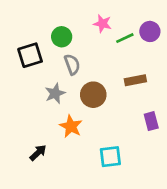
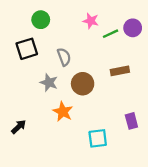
green circle: (62, 37) -> (41, 20), moved
gray star: (55, 93) -> (49, 83), turned -30
purple rectangle: (151, 121) -> (131, 121), moved
black arrow: (38, 153) -> (19, 127), moved

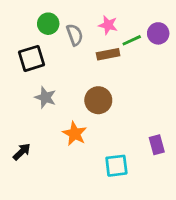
gray semicircle: (64, 57) -> (75, 35), moved
brown rectangle: (120, 71) -> (108, 54), moved
gray star: (49, 83) -> (45, 97), moved

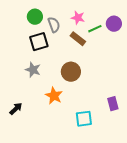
brown rectangle: (108, 54) -> (78, 39), turned 49
black square: (31, 58) -> (39, 42), moved

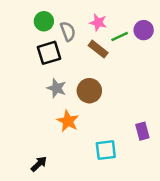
gray star: (33, 70) -> (57, 88), moved
black arrow: (16, 109) -> (39, 164), moved

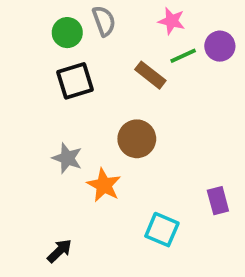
pink star: (98, 23) -> (172, 21), moved
gray semicircle: (68, 31) -> (104, 21), moved
gray star: (57, 88) -> (67, 158), moved
cyan square: (106, 150) -> (162, 230), turned 30

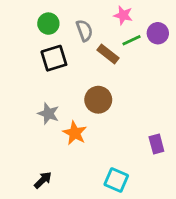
gray semicircle: (104, 21) -> (84, 30), moved
cyan square: (162, 230) -> (116, 180), moved

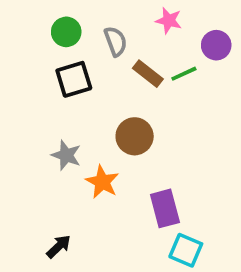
green line: (131, 40) -> (184, 74), moved
purple rectangle: (156, 144) -> (165, 208), moved, size x1.4
cyan square: (116, 180) -> (186, 250), moved

